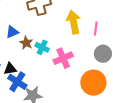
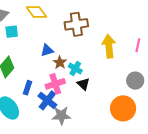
pink line: (96, 29) -> (138, 45), moved
pink cross: (63, 58) -> (55, 84), moved
black triangle: (10, 69) -> (83, 84), moved, turned 48

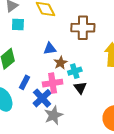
cyan cross: (75, 68) -> (75, 71), turned 32
gray star: (61, 116) -> (54, 115), turned -30

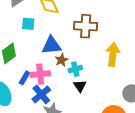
cyan square: (18, 25) -> (28, 24), moved
blue triangle: (50, 49) -> (51, 45), size x1.5
pink cross: (53, 83) -> (40, 74), moved

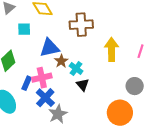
cyan cross: (75, 69) -> (76, 69), turned -32

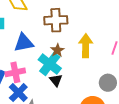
brown star: (61, 61) -> (57, 50), moved
cyan cross: (76, 69) -> (50, 64), size x1.6

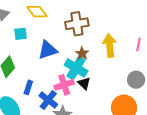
pink cross: (15, 72) -> (64, 85), moved

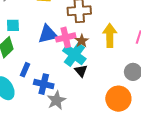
cyan square: (20, 34) -> (13, 25), moved
pink cross: (64, 85) -> (66, 37), moved
blue cross: (48, 100) -> (44, 84), turned -30

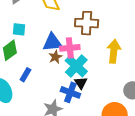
brown star: (82, 41) -> (55, 57), moved
blue cross: (44, 84) -> (70, 92), moved

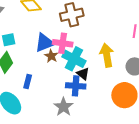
pink cross: (70, 48) -> (63, 43), turned 30
yellow arrow: (114, 51) -> (107, 55), moved

